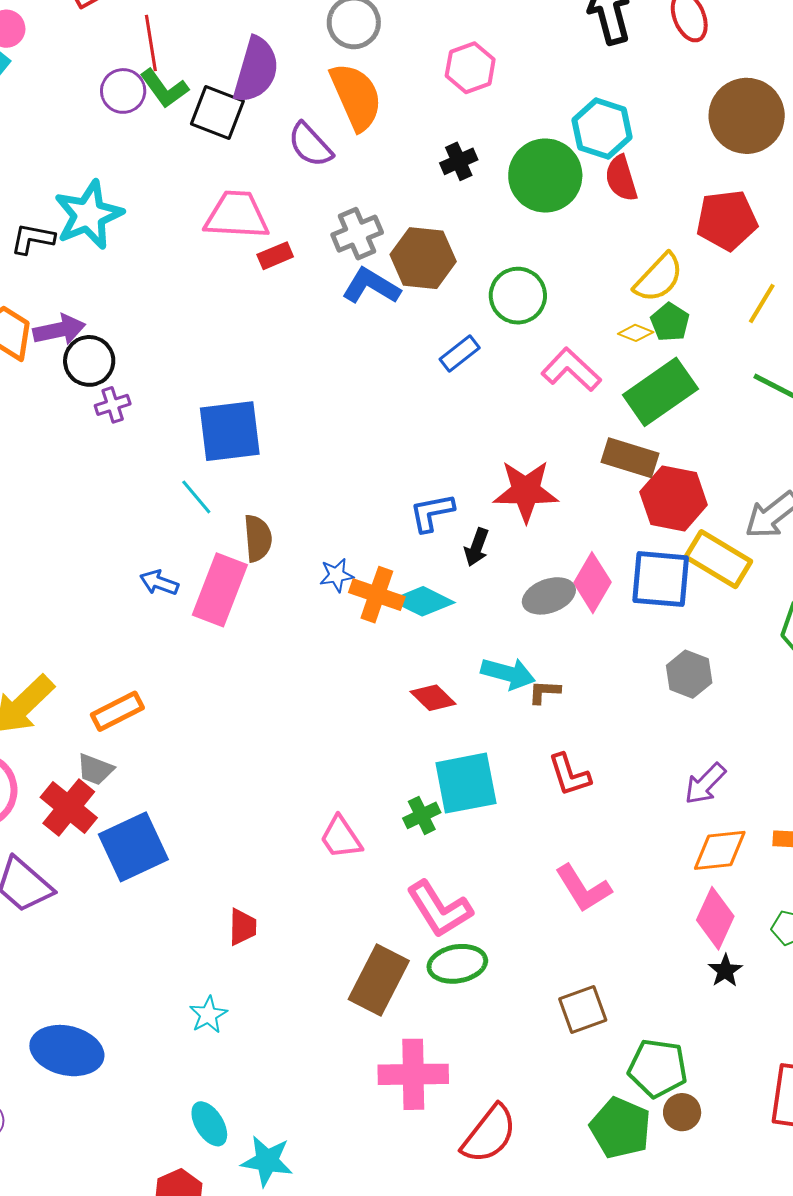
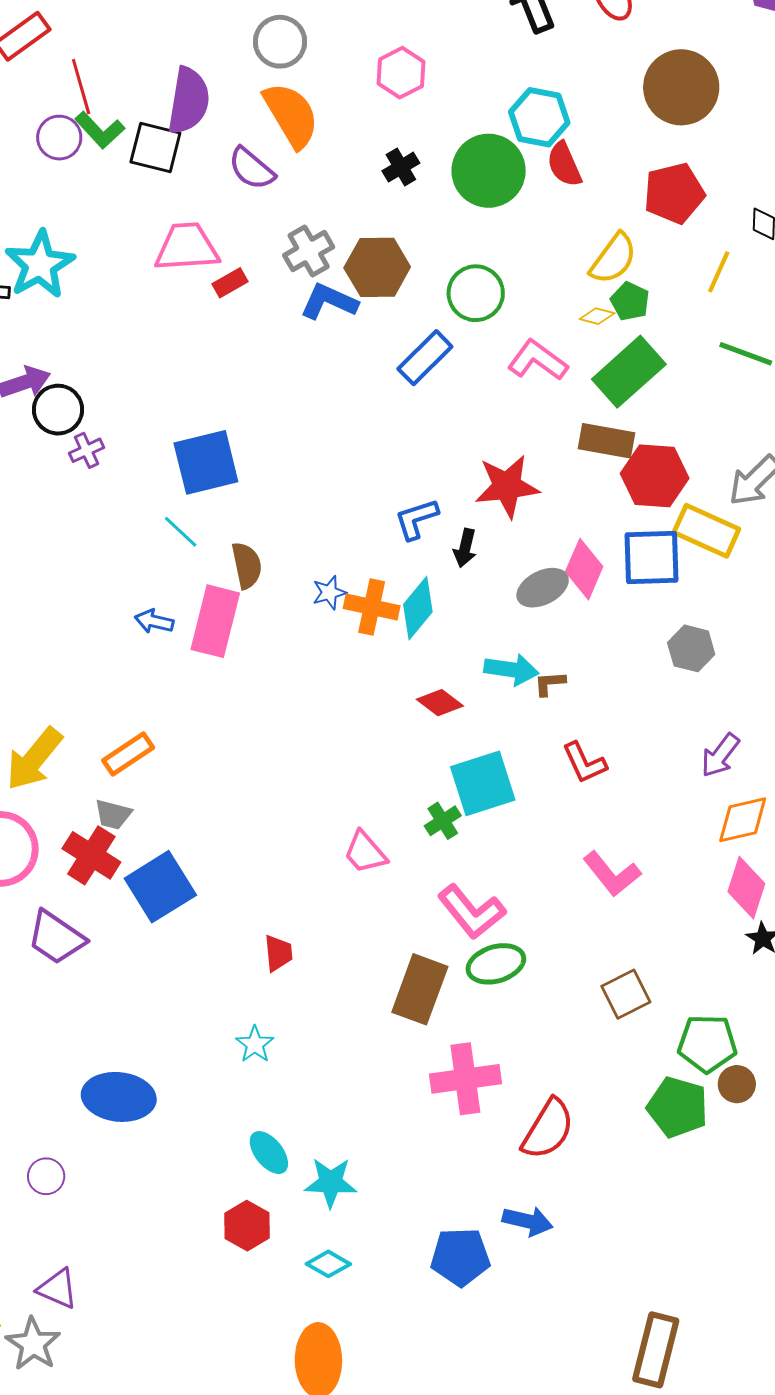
blue rectangle: (460, 354) -> (425, 358), size x1.4
cyan diamond: (423, 601) -> (418, 608), turned -70

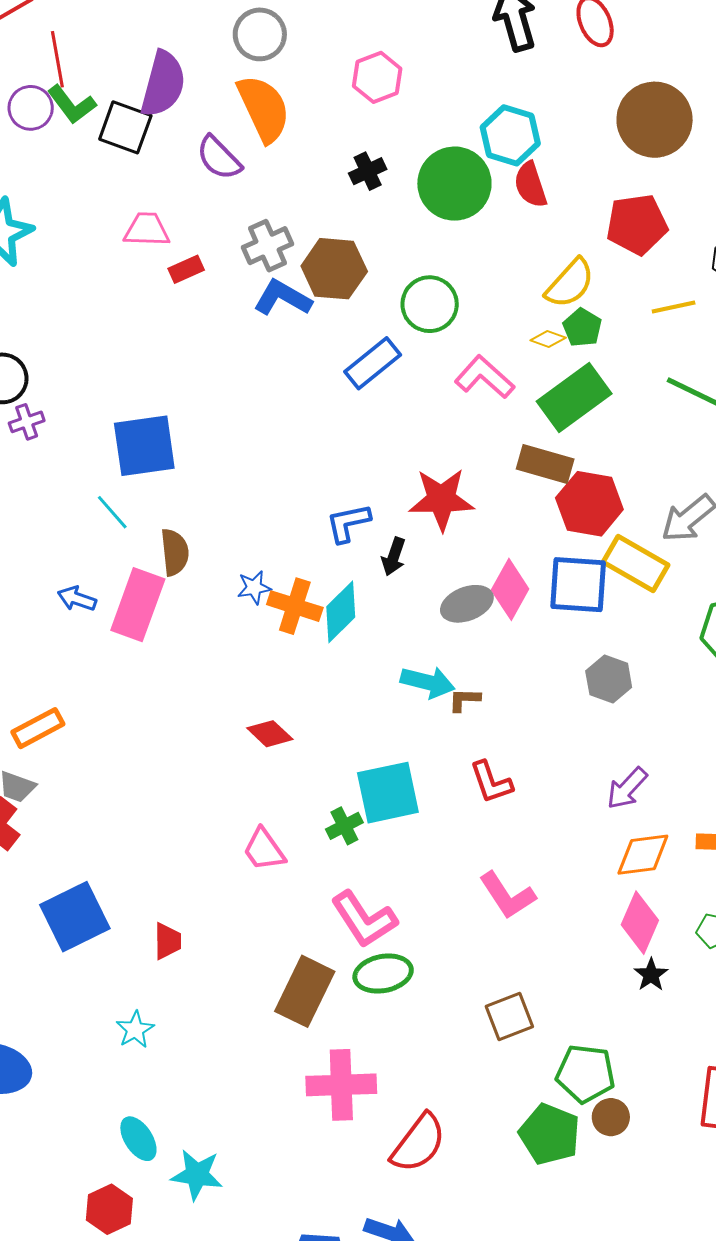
pink trapezoid: (187, 247) -> (147, 230), size x0.7
yellow line: (719, 272) -> (674, 307), turned 48
red diamond: (440, 703) -> (270, 734), moved
blue square: (160, 887) -> (75, 917), moved

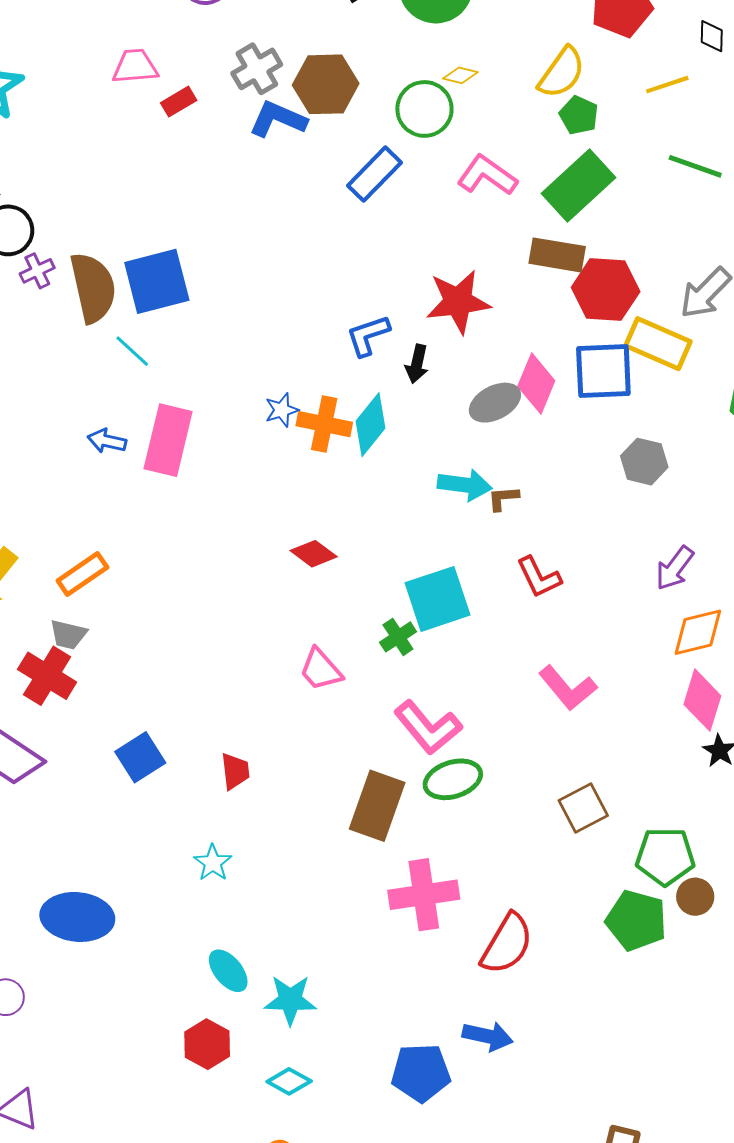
yellow diamond: (548, 339) -> (460, 75), moved
brown semicircle: (175, 552) -> (93, 288), moved, size x1.5
blue square: (75, 917) -> (140, 757), size x0.7

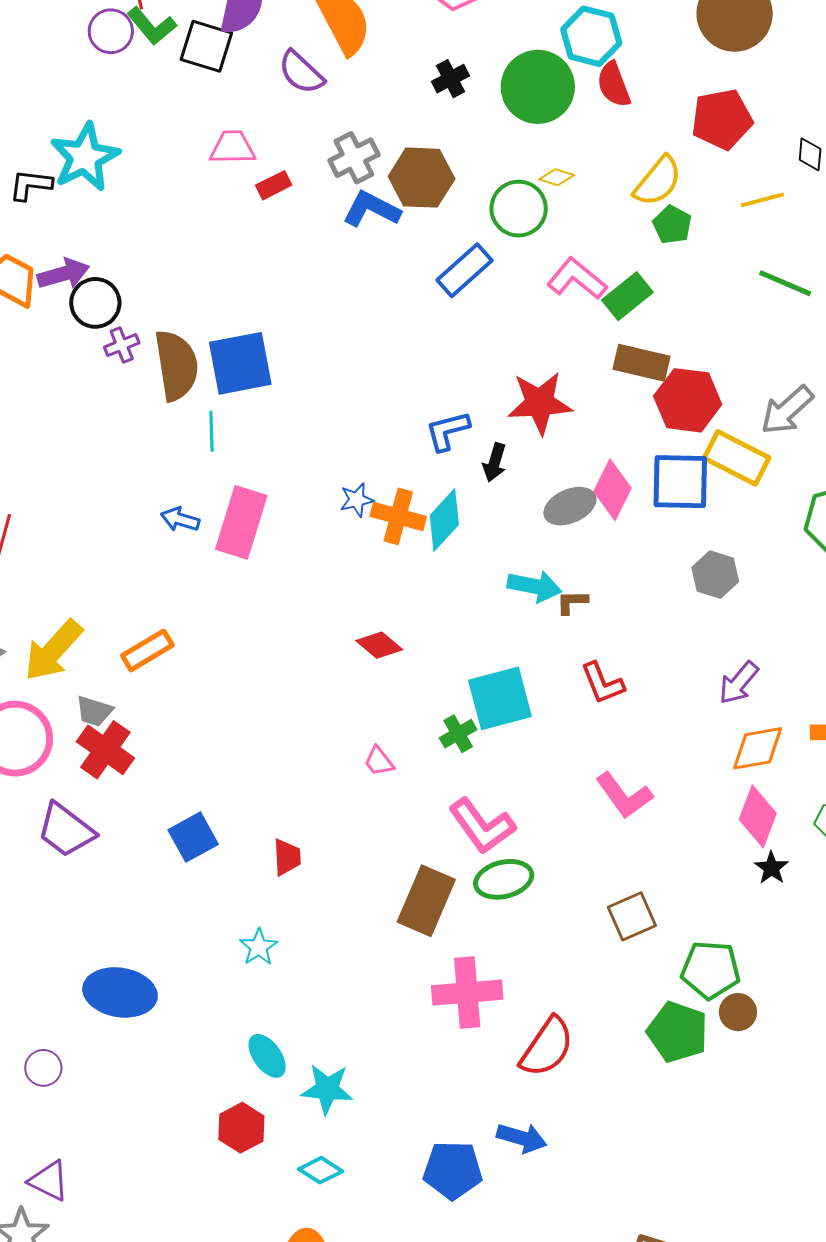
green rectangle: (579, 186) -> (627, 296), moved, size x0.7
cyan line: (132, 351) -> (211, 431), turned 42
gray trapezoid: (68, 635) -> (94, 711), moved
pink trapezoid: (321, 670) -> (379, 761), size x0.7

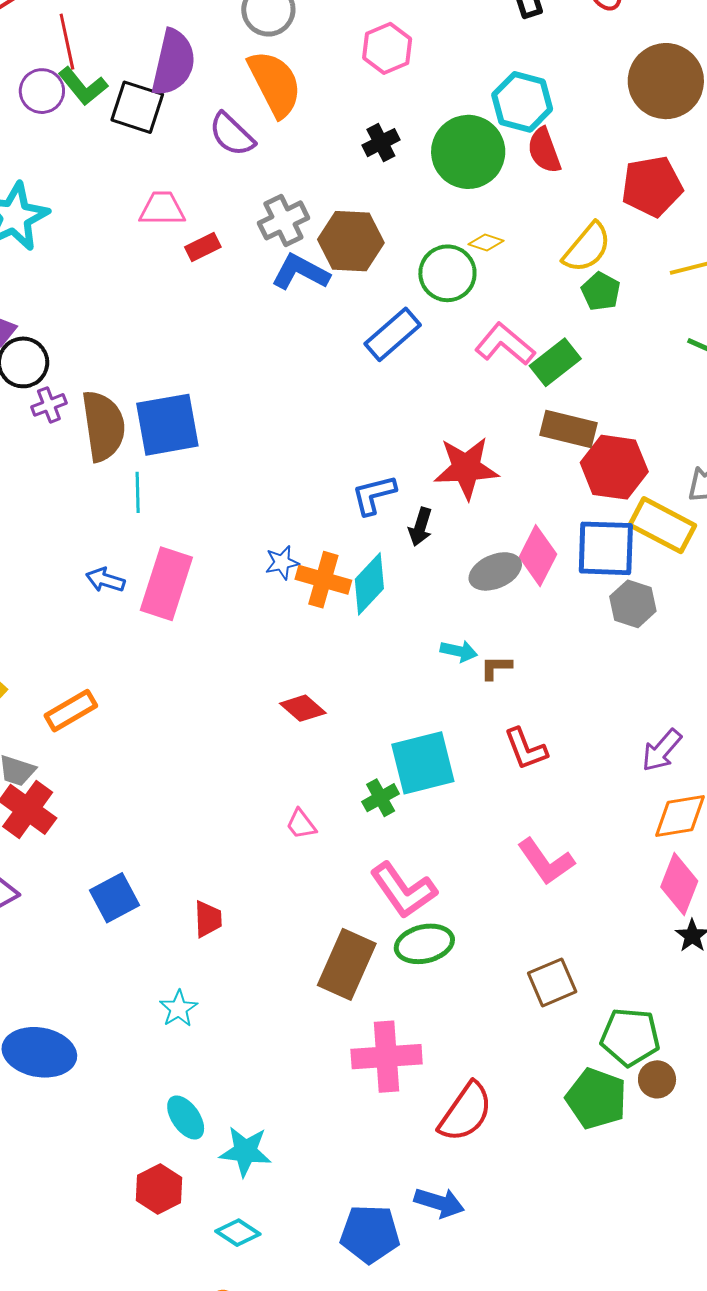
gray hexagon: (715, 575) -> (633, 604), moved
cyan arrow: (534, 586) -> (459, 651), size x0.7

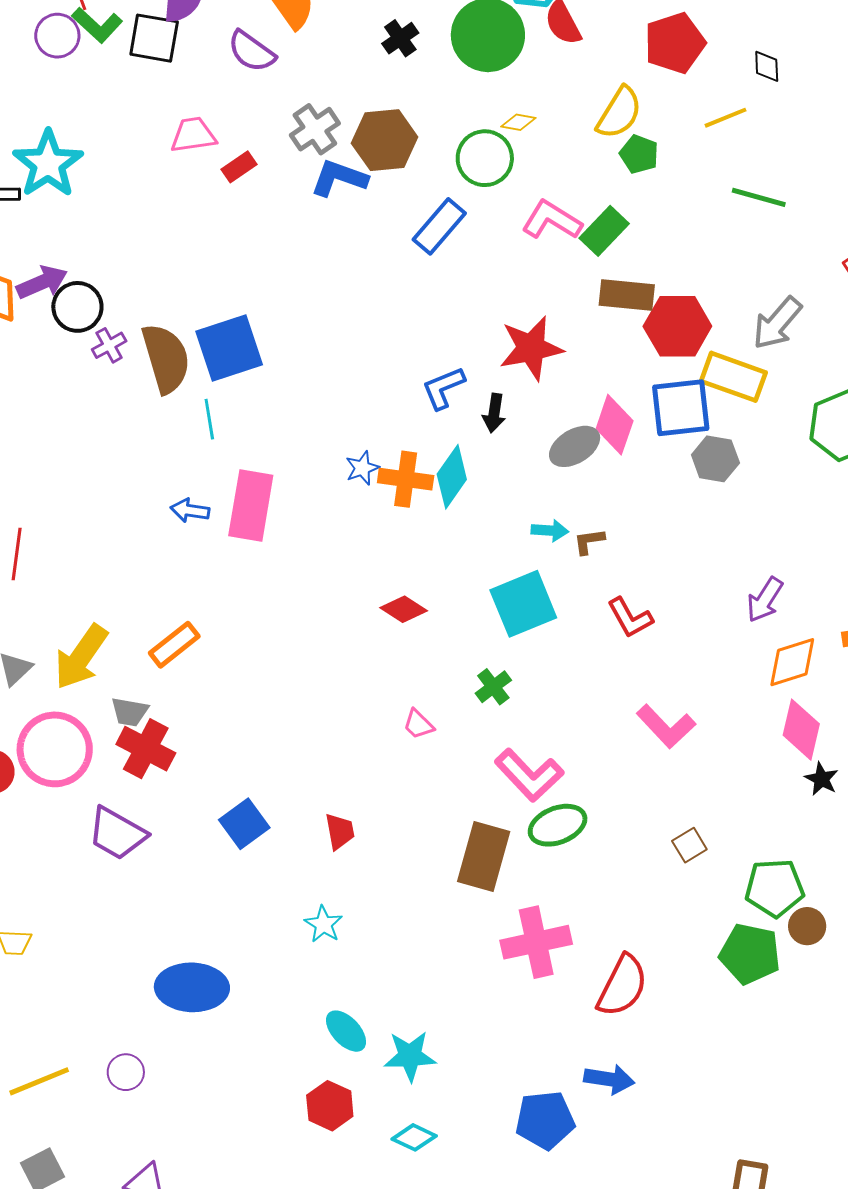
cyan square: (423, 763) -> (523, 604), moved
brown square: (552, 982) -> (689, 845), size x0.7

